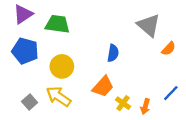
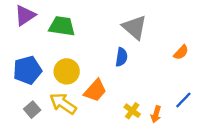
gray triangle: (149, 25) -> (135, 27), moved
blue pentagon: (25, 51) -> (27, 70), moved, turned -30
orange trapezoid: (103, 86) -> (95, 90), moved

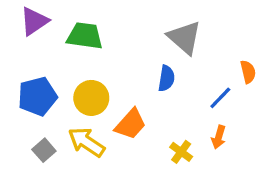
orange semicircle: (181, 52) -> (248, 72), turned -56
blue line: (183, 100) -> (220, 98), moved
orange arrow: (156, 114) -> (219, 137), moved

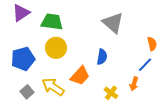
blue semicircle: (166, 78) -> (102, 57), moved
yellow circle: (91, 98) -> (56, 48), moved
blue line: (220, 98) -> (145, 65), moved

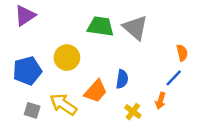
green trapezoid: (52, 22) -> (100, 26), moved
blue semicircle: (102, 57) -> (122, 79), moved
gray square: (27, 92) -> (32, 110), turned -32

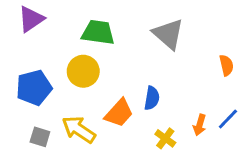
green trapezoid: (100, 26) -> (98, 32), moved
blue line: (174, 78) -> (228, 119), moved

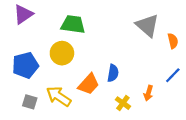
gray triangle: (168, 34) -> (147, 25), moved
orange semicircle: (226, 65) -> (173, 41), moved
blue line: (228, 119) -> (173, 75), moved

